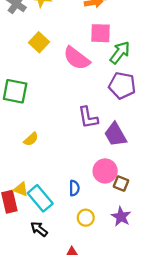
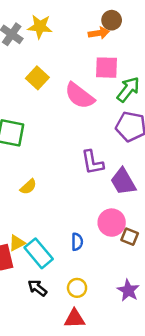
yellow triangle: (21, 189) -> (17, 243), turned -49
purple star: (121, 217) -> (128, 290), moved
yellow circle: (86, 218) -> (77, 288), moved

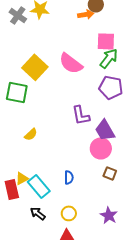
pink square: (106, 68) -> (106, 41), moved
yellow square: (37, 78) -> (35, 67), moved, size x1.4
pink circle: (112, 223) -> (101, 148), moved

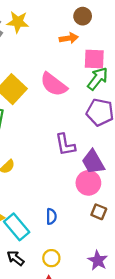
orange arrow: (86, 14) -> (69, 38), moved

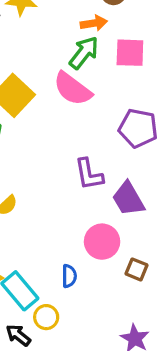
green arrow: (98, 79) -> (84, 53), moved
pink circle: (88, 183) -> (102, 242), moved
yellow circle: (51, 258) -> (46, 317), moved

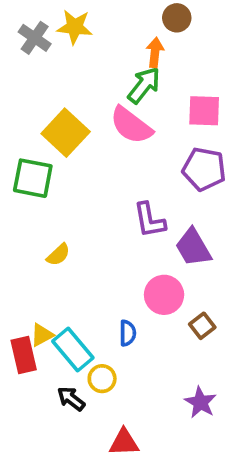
orange arrow: (94, 23) -> (155, 52), turned -75
pink square: (130, 53) -> (204, 111), moved
brown square: (137, 269) -> (202, 326), turned 30

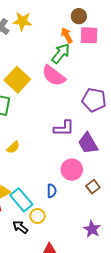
orange arrow: (155, 52) -> (67, 35), turned -35
pink square: (204, 111) -> (89, 35), moved
purple L-shape: (149, 220) -> (64, 128), turned -80

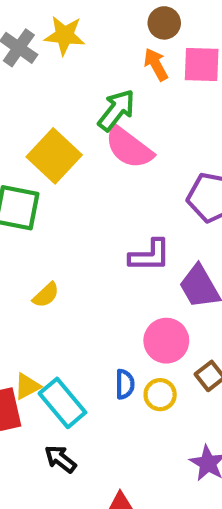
brown circle: (79, 16) -> (164, 23), moved
green arrow: (61, 53) -> (116, 110), moved
yellow circle: (37, 216) -> (160, 395), moved

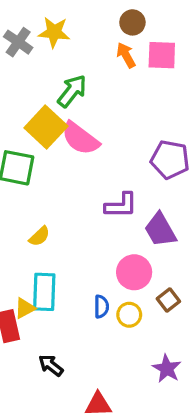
green arrow: (116, 110) -> (72, 91), moved
pink semicircle: (129, 148) -> (80, 138), moved
cyan rectangle: (62, 403) -> (44, 292), moved, turned 42

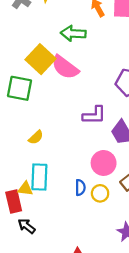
green arrow: (72, 91) -> (73, 33), moved, turned -125
yellow triangle: (25, 308) -> (25, 189), turned 35
black arrow: (51, 365) -> (27, 226), moved

